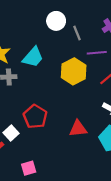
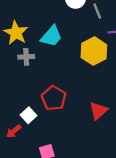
red triangle: (78, 129) -> (98, 111), turned -36

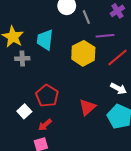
cyan trapezoid: (51, 36) -> (45, 40), turned 145
red arrow: (14, 131) -> (45, 125), moved

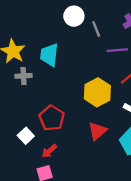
yellow hexagon: (83, 53) -> (97, 92), moved

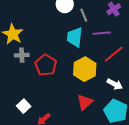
cyan trapezoid: (49, 55) -> (75, 37), moved
red pentagon: (52, 118) -> (46, 65), moved

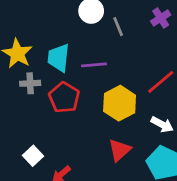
purple line: (102, 33) -> (94, 65), moved
cyan trapezoid: (75, 37) -> (58, 58), moved

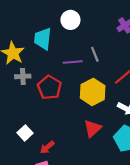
gray line: (118, 27) -> (95, 54), moved
cyan trapezoid: (58, 58) -> (43, 39), moved

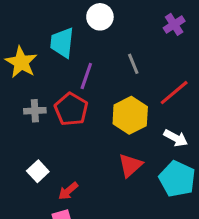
purple line: (73, 62) -> (86, 76), moved, turned -66
gray cross: (23, 76) -> (35, 111), moved

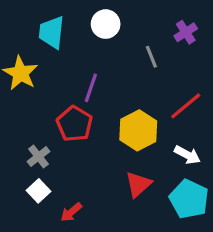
cyan trapezoid: (62, 43) -> (52, 32), moved
gray line: (133, 64) -> (151, 57), moved
gray cross: (35, 111) -> (38, 157), moved, turned -35

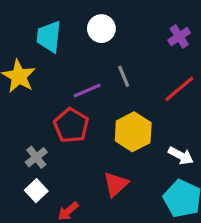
gray line: (151, 57) -> (124, 76), moved
purple line: (91, 88) -> (87, 91), turned 48
red line: (186, 106) -> (179, 89), moved
red triangle: (138, 184) -> (116, 184), moved

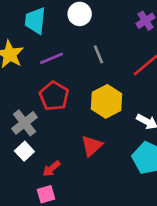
purple line: (87, 91) -> (51, 58), moved
gray cross: (36, 157) -> (24, 123), size x1.4

